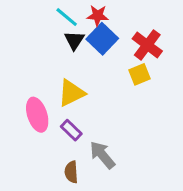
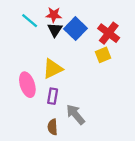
red star: (98, 15) -> (54, 15), moved
cyan line: (67, 17) -> (30, 21), moved
purple rectangle: (71, 130) -> (53, 96), turned 56

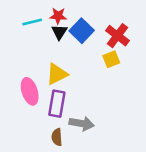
cyan line: (30, 21) -> (32, 22), turned -54
purple rectangle: (53, 96) -> (57, 104), size x1.5
gray arrow: (75, 114) -> (82, 123), turned 140

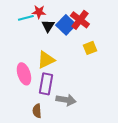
red star: (58, 16) -> (39, 12), moved
red cross: (117, 36) -> (80, 20), moved
brown semicircle: (57, 137) -> (37, 111), moved

